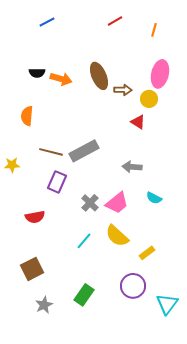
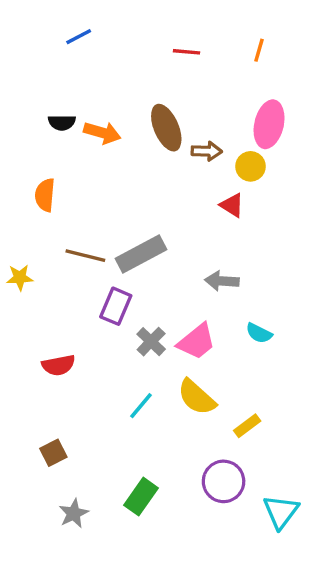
red line: (115, 21) -> (186, 52), moved, turned 35
purple rectangle: (57, 182) -> (116, 306), moved
brown square: (32, 269) -> (53, 453), size x0.7

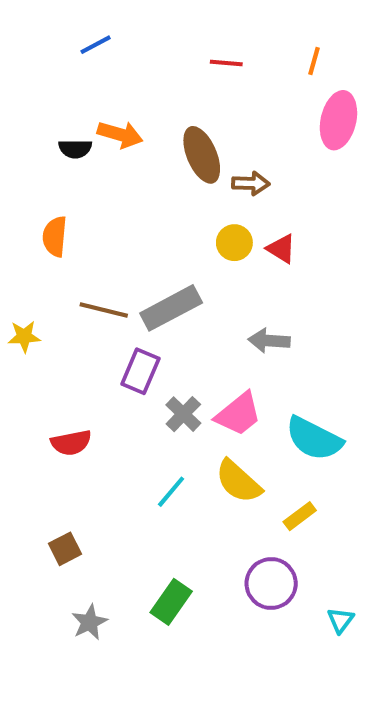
pink ellipse: (269, 124) -> (338, 120), moved
orange arrow: (102, 133) -> (120, 134), moved
yellow circle: (250, 166) -> (234, 243), moved
cyan semicircle: (259, 333) -> (314, 439), moved, size x1.8
cyan triangle: (281, 512) -> (341, 620), size x0.6

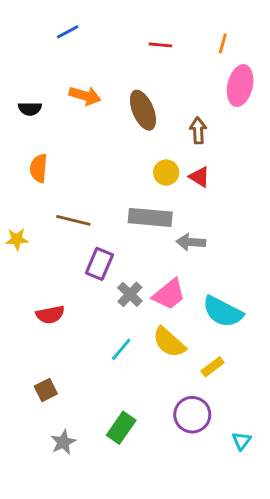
black semicircle: (75, 149) -> (30, 109), moved
brown arrow: (251, 183) -> (198, 130), moved, turned -95
gray rectangle: (171, 308) -> (150, 217), moved, turned 33

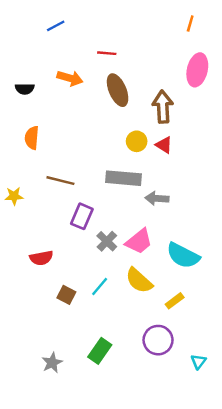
orange line: (223, 43) -> (190, 23), moved
red line: (160, 45) -> (107, 53), moved
brown arrow: (198, 130) -> (163, 107), size x1.5
brown square: (46, 390) -> (66, 295), moved, turned -36

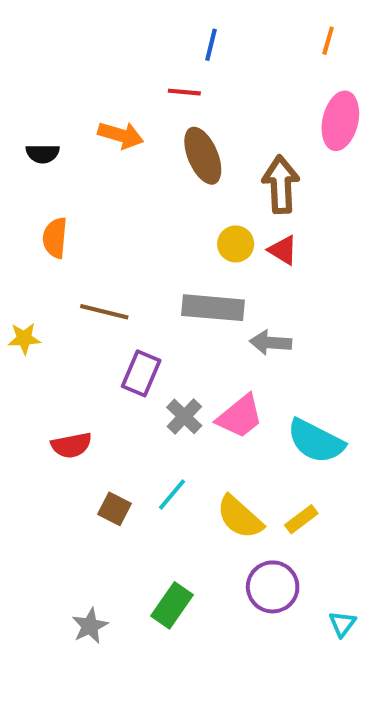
blue line: (56, 26) -> (211, 45), moved, turned -48
yellow semicircle: (139, 281) -> (240, 517), moved

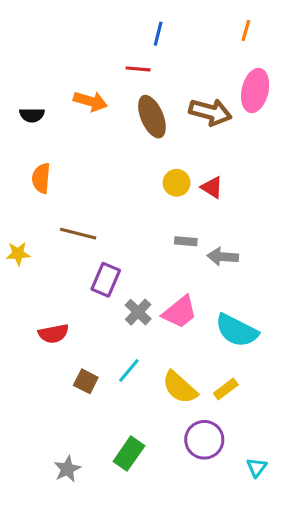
brown arrow: (281, 184) -> (210, 112), moved, turned 108
gray rectangle: (213, 308) -> (186, 241), moved, size x0.5
gray arrow: (271, 343) -> (223, 257), moved

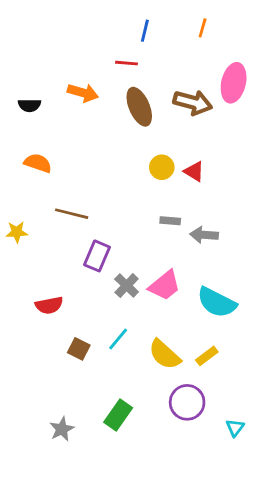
orange line: (246, 30) -> (203, 28), moved
orange semicircle: (41, 178) -> (38, 163), turned 104

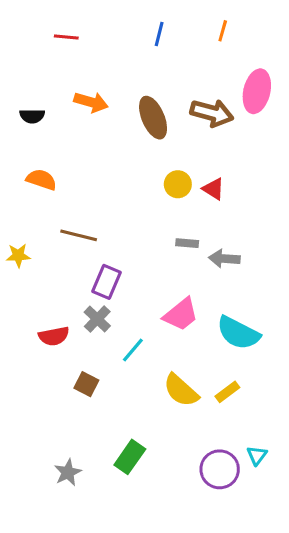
red line: (127, 63) -> (66, 37), moved
gray cross: (127, 286) -> (97, 319), moved
cyan line: (118, 339) -> (133, 350), moved
purple circle: (187, 402) -> (220, 469), moved
cyan triangle: (235, 428) -> (257, 455), moved

